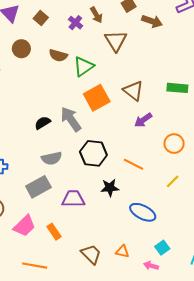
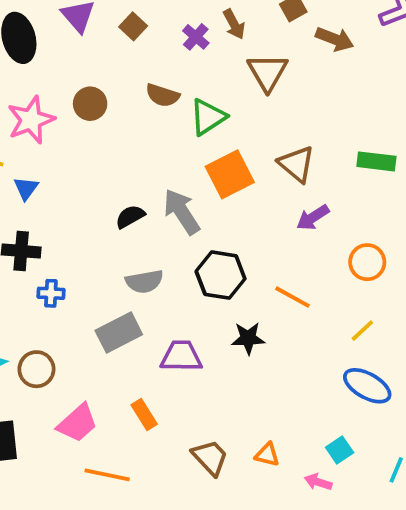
brown circle: (21, 49) -> (90, 104), moved
blue ellipse: (143, 212) -> (367, 386), moved
pink trapezoid: (24, 226) -> (77, 423), moved

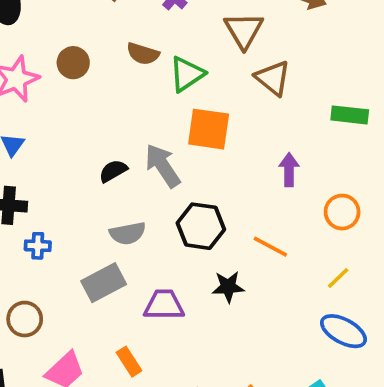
brown triangle: (296, 164) -> (273, 78), moved
orange square: (230, 174) -> (209, 129), turned 36
purple arrow: (313, 218) -> (289, 170), turned 124

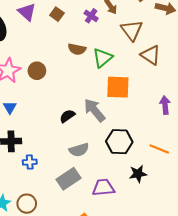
brown circle: (73, 63) -> (37, 71), moved

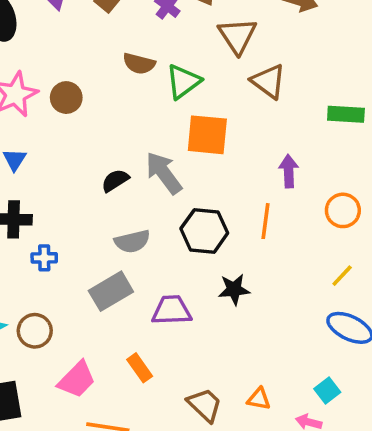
orange line: (159, 149) -> (265, 221), moved, turned 72

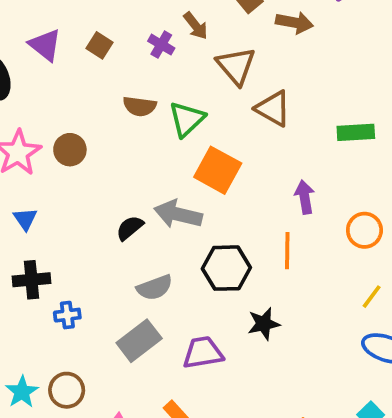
orange square: (207, 135) -> (218, 170), turned 30
gray arrow: (164, 173) -> (178, 214), turned -33

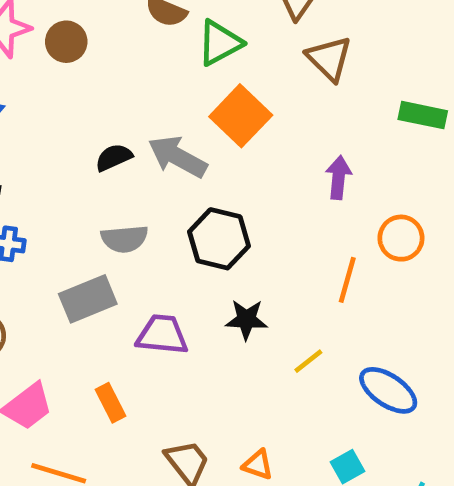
orange line: (287, 251) -> (347, 280), moved
yellow line: (372, 297) -> (308, 361), moved

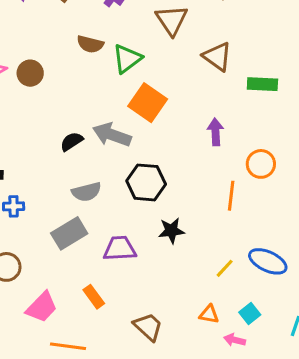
brown triangle: (329, 58) -> (217, 57), moved
yellow line: (308, 361) -> (225, 268), moved
orange triangle: (258, 465) -> (209, 314), moved

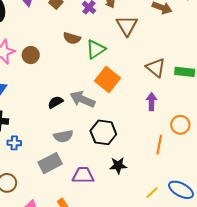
brown triangle: (217, 57) -> (156, 68), moved

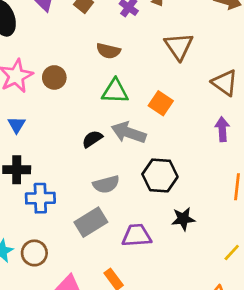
brown triangle: (127, 26) -> (179, 46), moved
green triangle: (96, 49) -> (115, 91), moved, turned 40
orange square: (108, 79) -> (161, 103), size x0.7
blue cross: (14, 143) -> (40, 198), size x1.5

